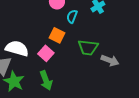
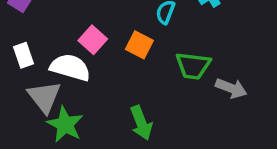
pink square: (46, 53) -> (93, 40), moved
green arrow: (46, 80) -> (141, 123), moved

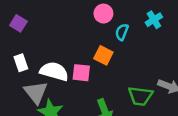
pink square: (93, 40) -> (81, 73), moved, turned -36
green trapezoid: (193, 66) -> (140, 96), moved

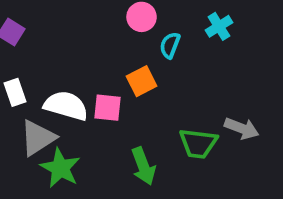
orange square: (103, 55) -> (142, 81), turned 36
gray triangle: (36, 92) -> (38, 138), turned 35

